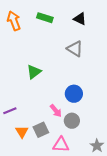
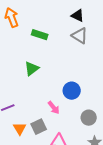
green rectangle: (45, 18) -> (40, 35), moved
gray triangle: (75, 49) -> (80, 36), moved
gray circle: (72, 121) -> (89, 118), moved

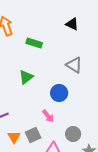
gray triangle: (80, 36) -> (74, 65), moved
blue circle: (72, 91) -> (59, 93), moved
gray circle: (89, 118) -> (73, 134), moved

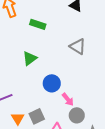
blue circle: (59, 93) -> (52, 83), moved
pink arrow: (48, 116) -> (68, 99), moved

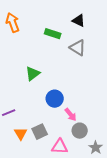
green rectangle: (38, 24) -> (53, 34), moved
gray triangle: (78, 46) -> (78, 48), moved

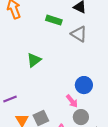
blue circle: (55, 99) -> (84, 85), moved

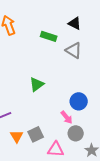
green triangle: (34, 60) -> (37, 84), moved

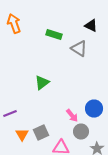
black triangle: (75, 23) -> (91, 26), moved
blue circle: (79, 101) -> (94, 108), moved

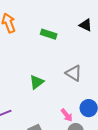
gray triangle: (79, 48) -> (74, 73), moved

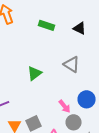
black triangle: (86, 25) -> (80, 28), moved

